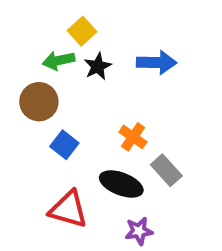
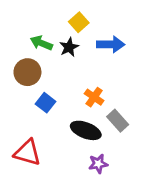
yellow square: (82, 31) -> (79, 22), moved
green arrow: (59, 61) -> (41, 43), turned 35
red triangle: (68, 209) -> (27, 153), moved

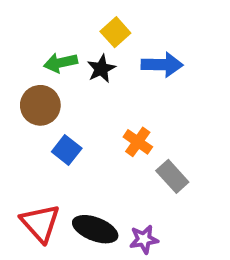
green arrow: (41, 43) -> (61, 63), turned -35
black ellipse: (86, 130) -> (95, 229), moved
red triangle: (27, 153) -> (40, 223), turned 32

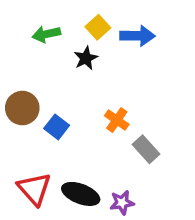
green arrow: (61, 63) -> (46, 34), moved
blue arrow: (162, 65) -> (137, 36), moved
brown circle: (40, 105) -> (22, 108), moved

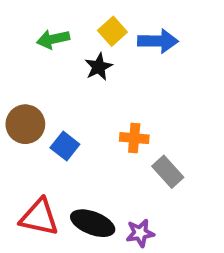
orange cross: (117, 120) -> (134, 138), turned -30
red triangle: (34, 189) -> (39, 217), turned -36

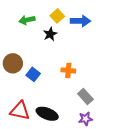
gray rectangle: (168, 172) -> (85, 97), moved
purple star: (140, 233) -> (85, 119), moved

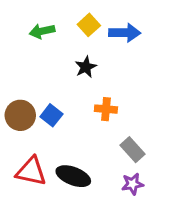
black star: (50, 34) -> (86, 67), moved
brown circle: (13, 63) -> (20, 115), moved

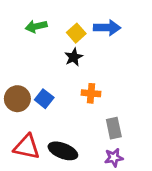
yellow square: (89, 25) -> (76, 33), moved
gray rectangle: (132, 150) -> (114, 128), turned 30

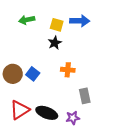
yellow square: (76, 33) -> (57, 25), turned -32
red triangle: (27, 147) -> (20, 110), turned -45
purple star: (114, 158) -> (73, 118), moved

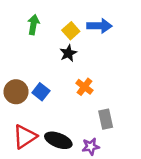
green arrow: (27, 20) -> (33, 25), turned 112
yellow square: (57, 25) -> (71, 31), turned 32
orange cross: (68, 70) -> (84, 87), turned 32

